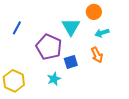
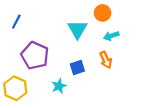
blue line: (17, 28) -> (16, 22), moved
purple pentagon: (49, 47) -> (35, 56), moved

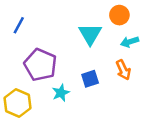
cyan star: (59, 86) -> (61, 93), moved

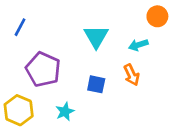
orange circle: (119, 15) -> (157, 16), moved
blue square: (90, 79) -> (96, 84), turned 30
cyan star: (61, 93) -> (65, 112), moved

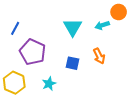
blue line: (20, 27) -> (15, 28), moved
cyan arrow: (138, 45) -> (102, 25), moved

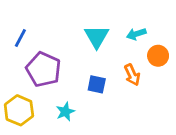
orange circle: (119, 12) -> (158, 56), moved

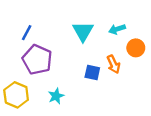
blue line: (20, 38) -> (27, 33), moved
blue square: (97, 84) -> (92, 73), moved

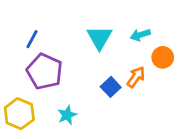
orange arrow: (113, 64) -> (136, 77), turned -120
blue square: (92, 73) -> (111, 87), turned 35

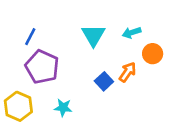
cyan star: (67, 115) -> (63, 108), turned 30

